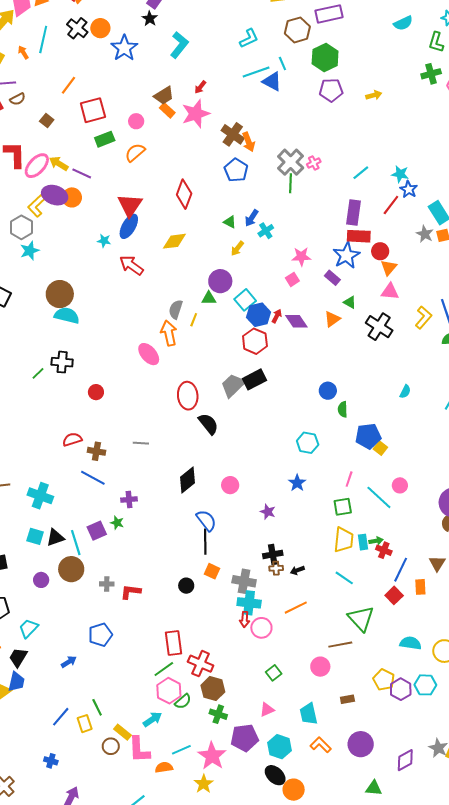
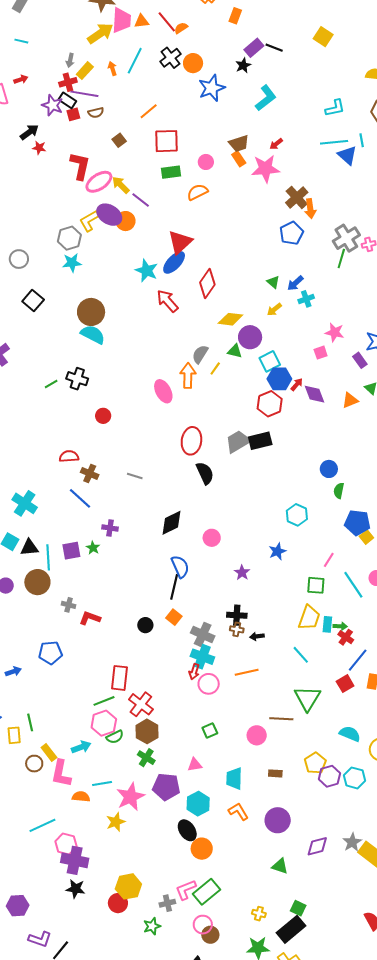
red diamond: (184, 194) -> (207, 283), moved
cyan star: (104, 241) -> (147, 271), size x1.6
yellow diamond: (174, 241) -> (230, 319), moved

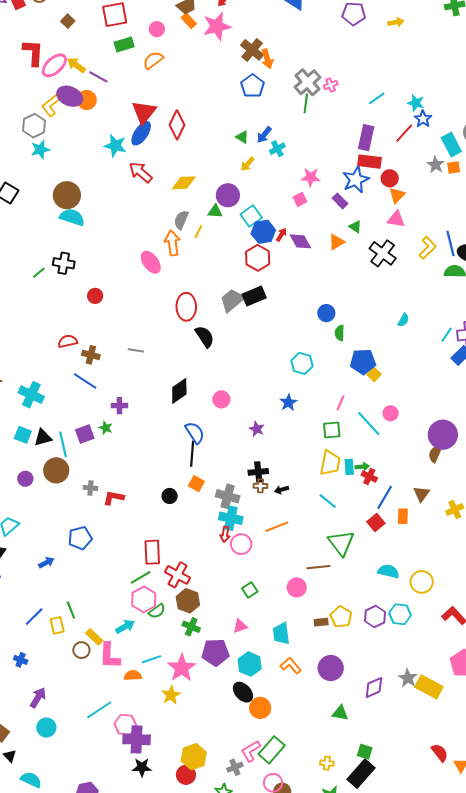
red diamond: (207, 283) -> (177, 125), moved
yellow diamond: (230, 319) -> (184, 183), moved
yellow pentagon: (315, 763) -> (341, 617), moved

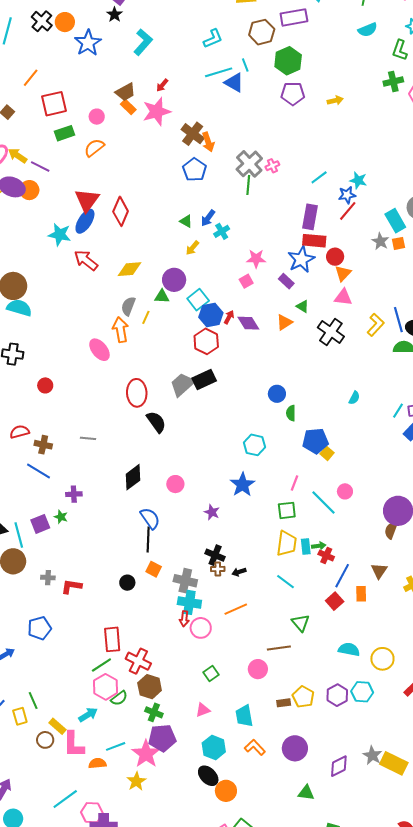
blue star: (423, 119) -> (347, 195), moved, turned 30
blue star: (288, 403) -> (243, 485), size x1.4
black cross: (258, 472) -> (215, 555), turned 30
green triangle: (341, 543) -> (301, 623), size x0.7
purple pentagon: (215, 652) -> (162, 738), moved

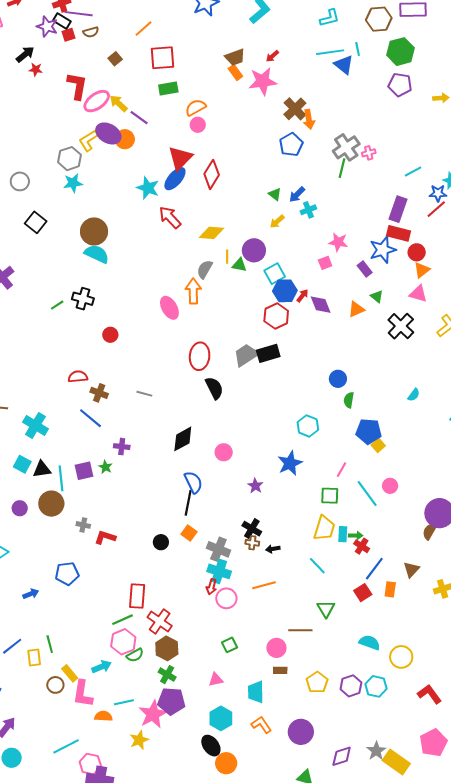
pink circle: (97, 117) -> (198, 125), moved
yellow line: (146, 317) -> (227, 257), moved, turned -32
brown rectangle: (284, 703) -> (280, 670), moved

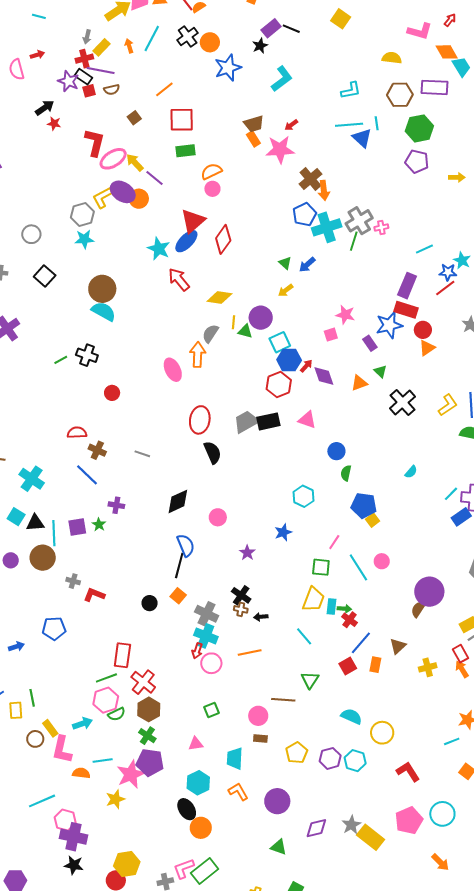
cyan cross: (308, 210) -> (327, 227), moved, size x1.8
pink triangle: (418, 294) -> (307, 420), moved
blue star: (290, 463) -> (283, 532), size x0.7

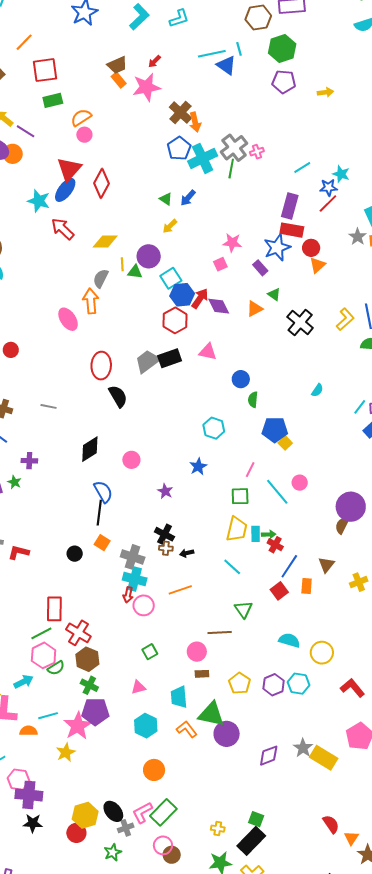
cyan L-shape: (351, 90) -> (179, 18), moved
red arrow: (306, 366) -> (200, 298), size x1.5
black ellipse: (187, 809) -> (113, 811), moved
green triangle: (279, 847) -> (211, 714), moved, size x1.6

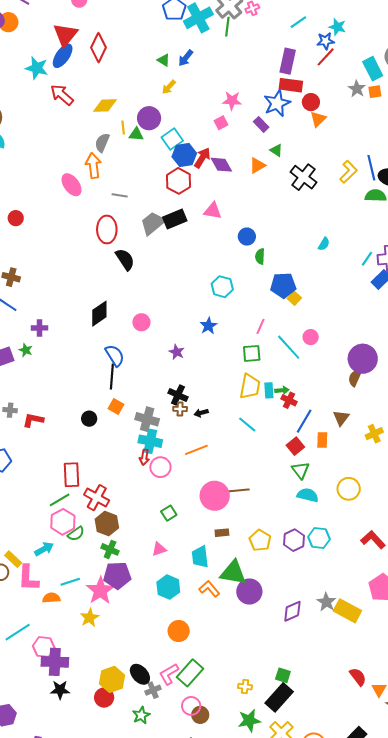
gray line: (49, 406) -> (120, 195), moved
green triangle: (244, 609) -> (300, 470), moved
pink circle: (197, 652) -> (215, 496), moved, size x1.5
yellow circle: (322, 653) -> (349, 489), moved

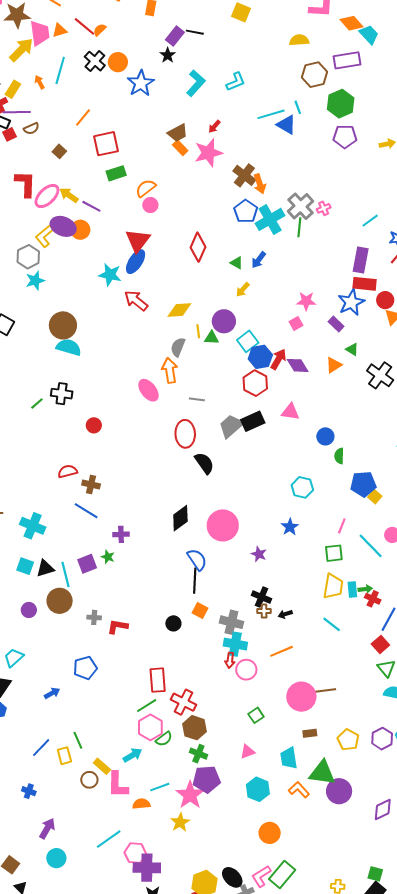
red diamond: (99, 48) -> (198, 247), moved
pink circle: (141, 322) -> (223, 525), size x1.8

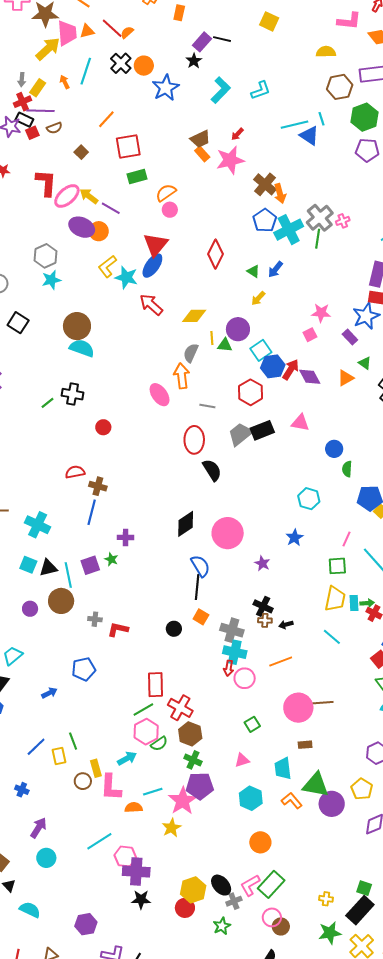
yellow L-shape: (45, 236) -> (107, 266), moved
red hexagon: (255, 383) -> (251, 392), moved
blue line: (86, 511) -> (92, 512), turned 70
yellow pentagon: (348, 740) -> (362, 789), moved
yellow rectangle: (102, 766) -> (96, 768), turned 30

